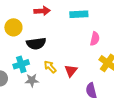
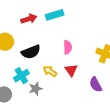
cyan rectangle: (79, 14) -> (55, 15), moved
pink semicircle: (95, 39) -> (68, 47), moved

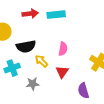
yellow arrow: (50, 71) -> (41, 61), moved
gray star: (35, 89) -> (33, 84), moved

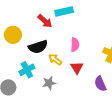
red arrow: (30, 14) -> (45, 21), moved, turned 56

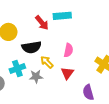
gray star: (49, 83) -> (36, 77), moved

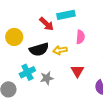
pink semicircle: (68, 50) -> (80, 37), moved
yellow arrow: (47, 62) -> (60, 50), moved, turned -48

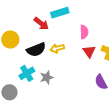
pink semicircle: (80, 37) -> (84, 32), moved
red triangle: (77, 71) -> (89, 51), moved

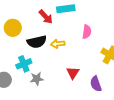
red triangle: (89, 51) -> (73, 73), moved
gray star: (47, 77) -> (37, 79), moved

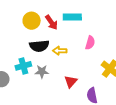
yellow circle: (13, 28) -> (32, 21), moved
gray star: (37, 79) -> (42, 72), moved

